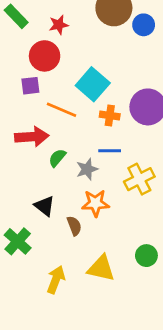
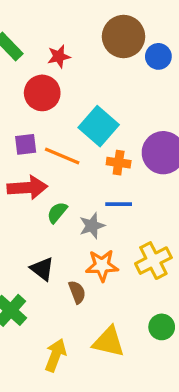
purple square: (30, 86) -> (26, 144), moved
yellow cross: (139, 179) -> (153, 261), moved

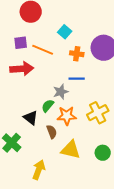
cyan square: (99, 126) -> (65, 32), size x0.6
green semicircle: (57, 212) -> (48, 106), moved
yellow triangle: (109, 342) -> (71, 150), moved

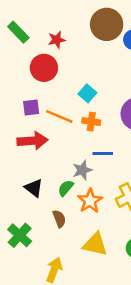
orange cross: (77, 54) -> (91, 122), moved
orange star: (67, 116) -> (90, 201), turned -30
black triangle: (31, 118) -> (34, 188), moved
brown semicircle: (52, 132) -> (59, 219), moved

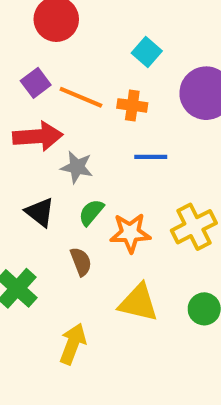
cyan square: (87, 93) -> (147, 52), moved
purple square: (31, 107) -> (36, 83), turned -30
gray star: (82, 170) -> (77, 167), moved, turned 30
orange star: (90, 201) -> (130, 233), turned 30

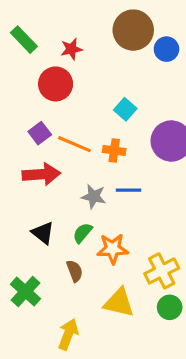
gray star: (77, 167) -> (94, 196), moved
yellow cross: (194, 227) -> (162, 271), moved

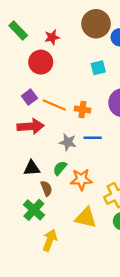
cyan square: (125, 109) -> (98, 68), moved, turned 35
black triangle: (43, 233) -> (32, 168), turned -42
brown semicircle: (75, 271) -> (46, 188), moved
green cross: (25, 291) -> (34, 210), moved

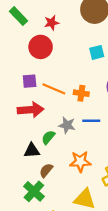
purple square: (29, 97) -> (30, 81), turned 32
green semicircle: (60, 168) -> (48, 137), moved
brown semicircle: (46, 188) -> (46, 170), turned -120

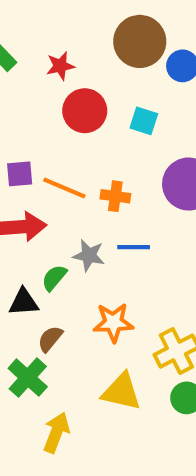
red circle: (41, 47) -> (85, 111), moved
cyan square: (97, 52) -> (144, 121), turned 32

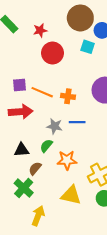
cyan square: (144, 121) -> (88, 47), moved
green semicircle: (54, 278) -> (46, 146), moved

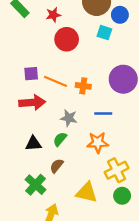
blue line: (77, 122) -> (103, 114), moved
orange star: (67, 160) -> (98, 142), moved
brown semicircle: (35, 168) -> (57, 166), moved

